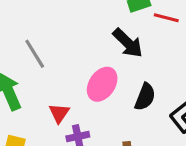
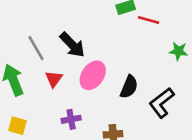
black arrow: (128, 43) -> (72, 45), moved
red triangle: (59, 113) -> (54, 79), moved

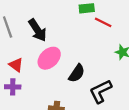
red triangle: (54, 79) -> (16, 65), moved, turned -40
purple cross: (71, 119) -> (13, 87), moved

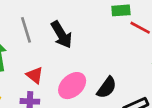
pink ellipse: (49, 58) -> (72, 86), moved

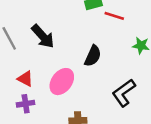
black semicircle: (107, 87) -> (93, 56), moved

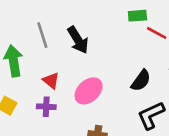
black semicircle: (93, 56) -> (141, 80), moved

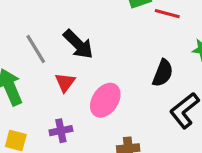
red triangle: (51, 81) -> (65, 82), moved, turned 42

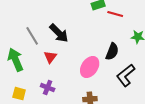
pink ellipse: (105, 100) -> (90, 67), moved
purple cross: (61, 131) -> (48, 88), turned 32

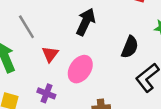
black arrow: (59, 33) -> (86, 22), moved, turned -110
pink ellipse: (90, 67) -> (80, 69), moved

